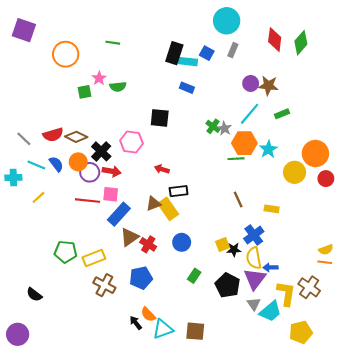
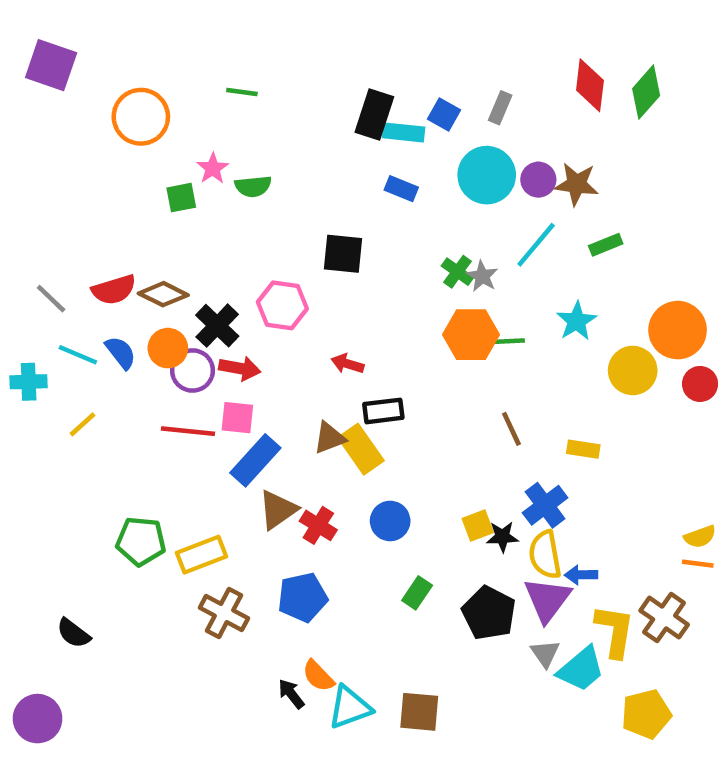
cyan circle: (227, 21) -> (487, 175), moved
orange hexagon: (244, 143) -> (471, 335), moved

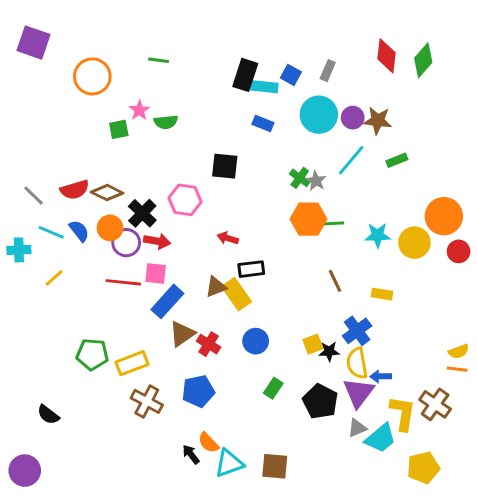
cyan star: (577, 321) -> (378, 235), moved, turned 30
gray triangle: (545, 653) -> (357, 428), turned 42

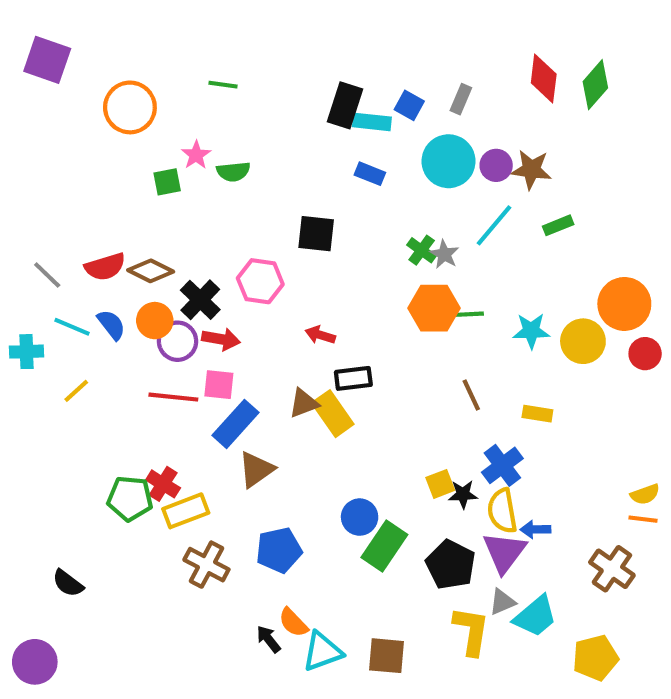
blue circle: (256, 341) -> (360, 517), moved
red cross: (209, 344) -> (163, 484), moved
green rectangle: (273, 388) -> (384, 546), size x1.6
yellow L-shape: (403, 413) -> (471, 631), moved

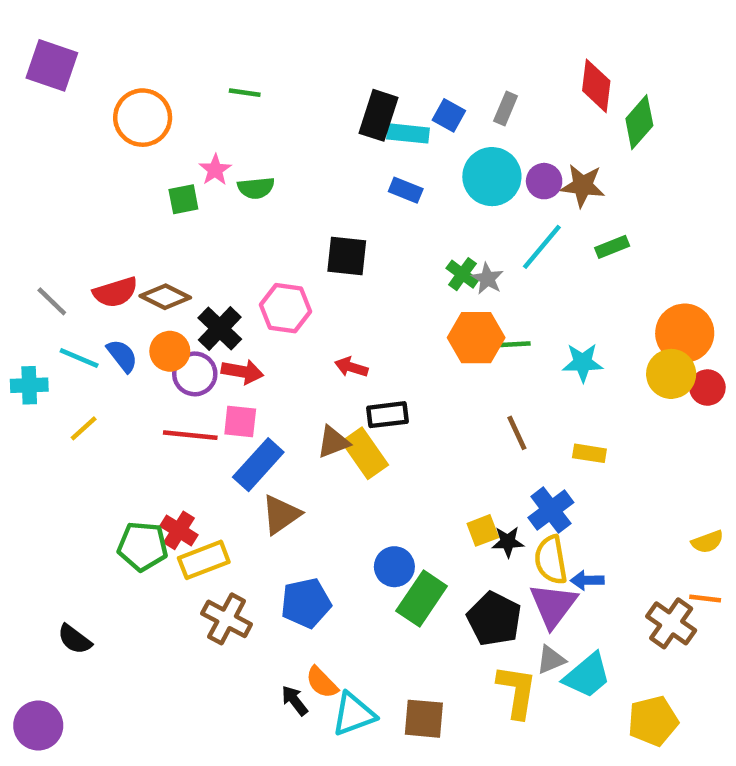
green diamond: (595, 85) -> (639, 122), moved
yellow circle: (583, 341) -> (671, 374), moved
orange line: (643, 519) -> (705, 598), moved

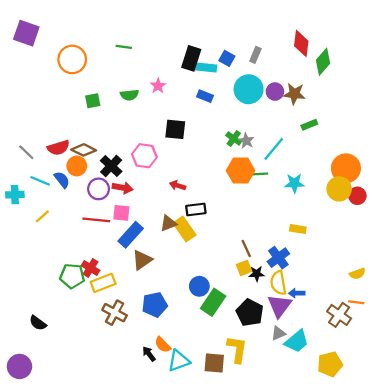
pink star: (215, 170) -> (158, 86), moved
cyan line: (542, 247) -> (274, 149), moved
orange circle: (170, 351) -> (77, 166), moved
brown line: (517, 433) -> (246, 248), moved
yellow L-shape: (517, 691) -> (237, 349), moved

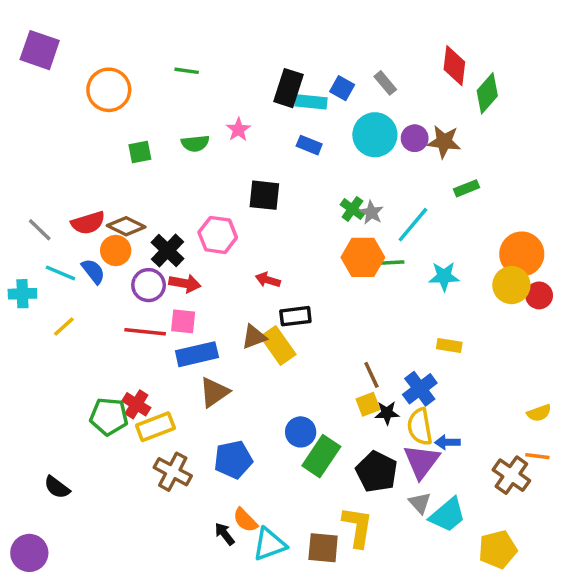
gray rectangle: (255, 55) -> (385, 83), turned -63
blue rectangle: (131, 235) -> (197, 354), turned 35
gray triangle: (278, 333) -> (420, 503), turned -49

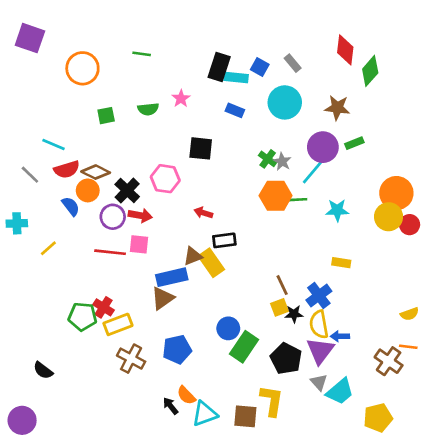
purple circle: (415, 138) -> (323, 147), moved, size x1.5
cyan line: (60, 273) -> (54, 144), moved
blue rectangle: (197, 354) -> (172, 277), moved

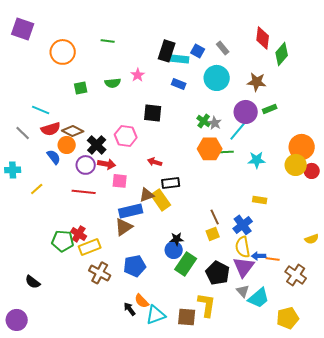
pink square: (139, 244) -> (120, 181), moved
black star: (294, 314) -> (177, 239), moved
orange line: (408, 347) -> (273, 259), moved

